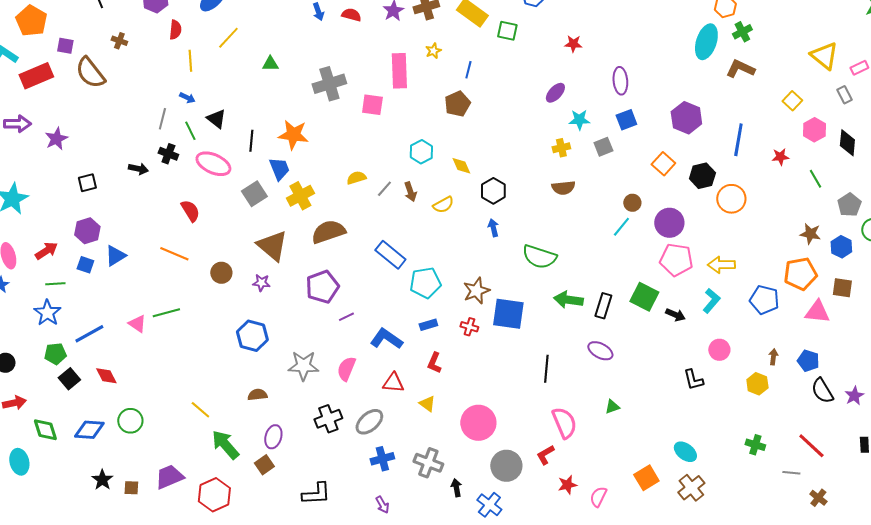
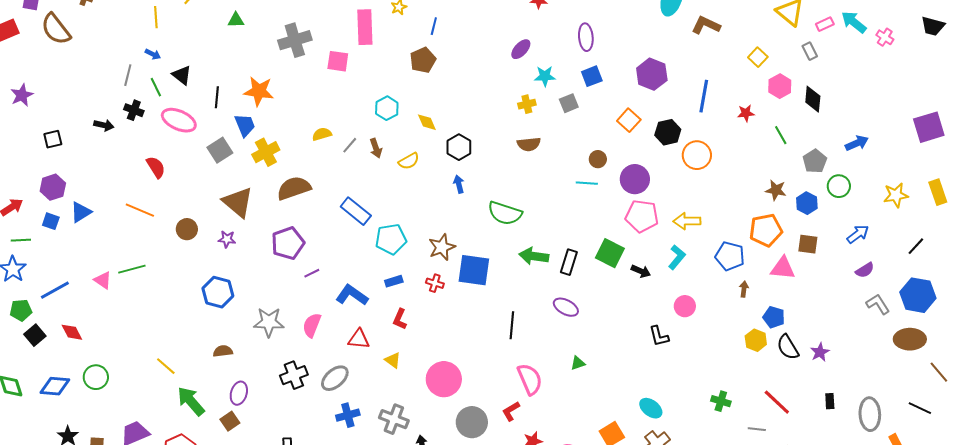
cyan line: (621, 227) -> (587, 183), turned 55
brown arrow: (773, 357) -> (744, 289), moved
yellow hexagon: (757, 384) -> (756, 340), moved

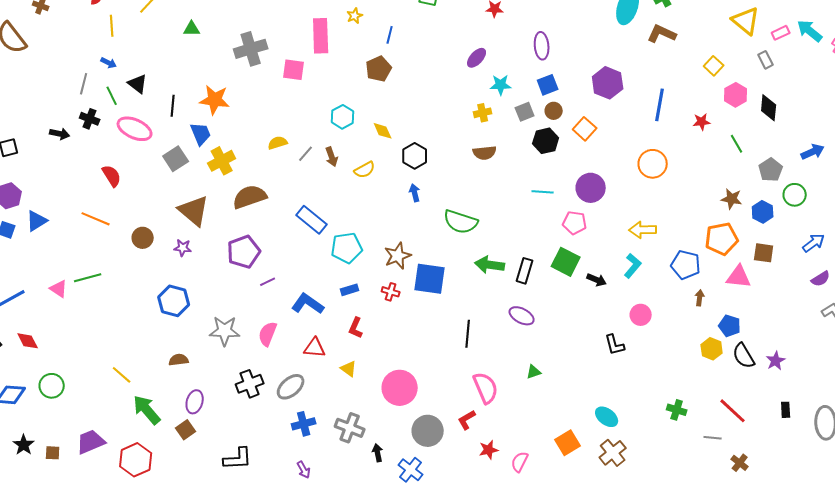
black hexagon: (668, 132) -> (546, 141), moved
brown circle: (598, 159) -> (554, 111), moved
pink pentagon: (642, 216) -> (575, 223), moved, size x0.7

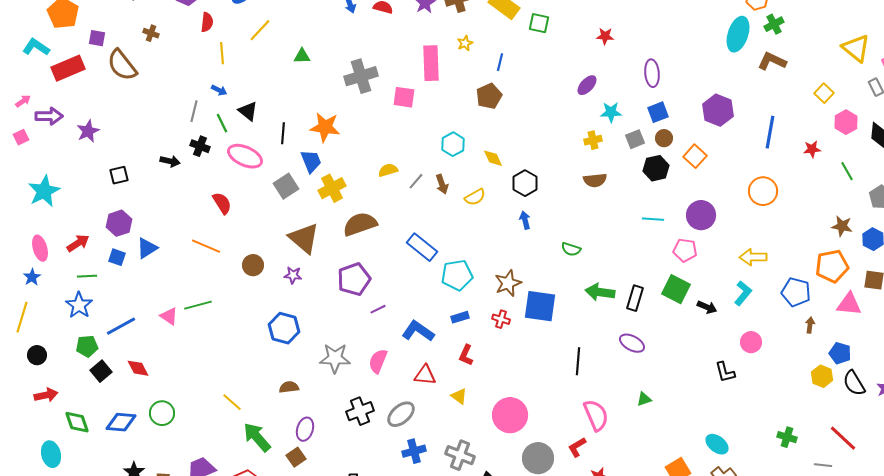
green semicircle: (461, 222) -> (571, 249), size x0.6

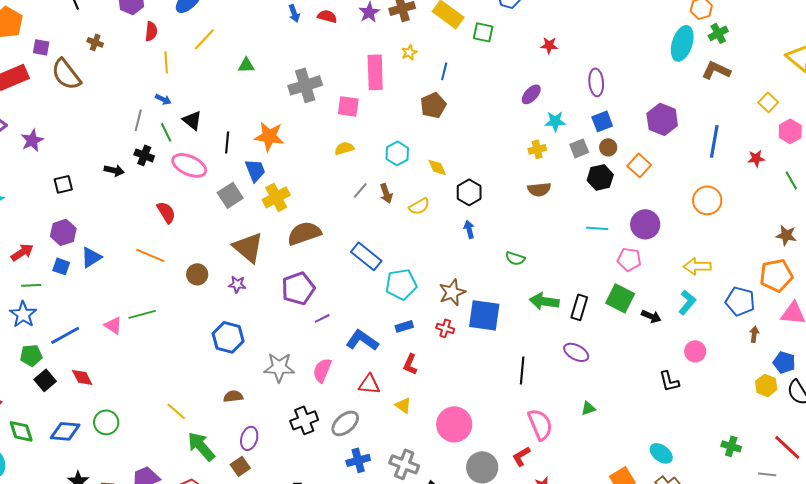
yellow semicircle: (388, 170) -> (344, 148), moved

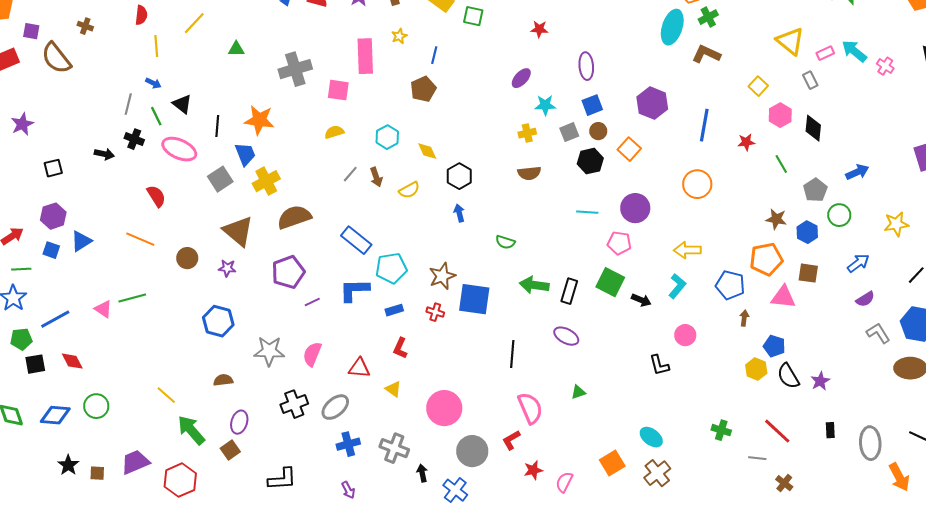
blue L-shape: (362, 340) -> (354, 290), moved, turned -36
black square: (45, 380) -> (35, 364), turned 30

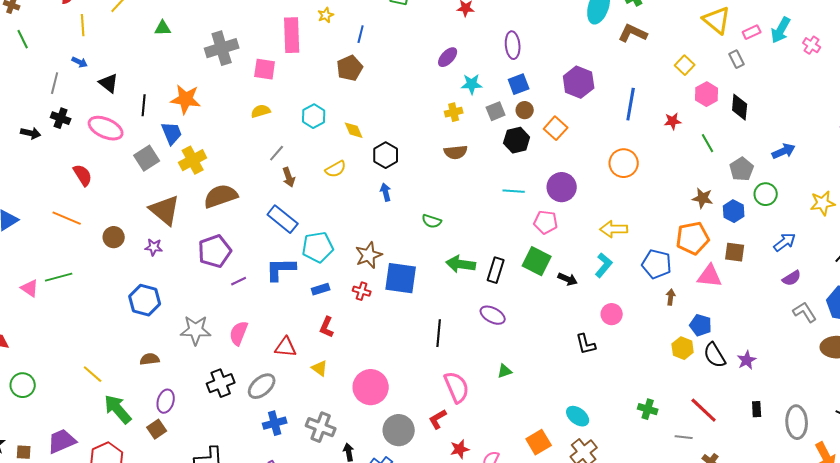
cyan arrow: (854, 51) -> (781, 30), turned -100
green line: (156, 116) -> (23, 39), moved
brown arrow: (376, 177) -> (289, 177), moved

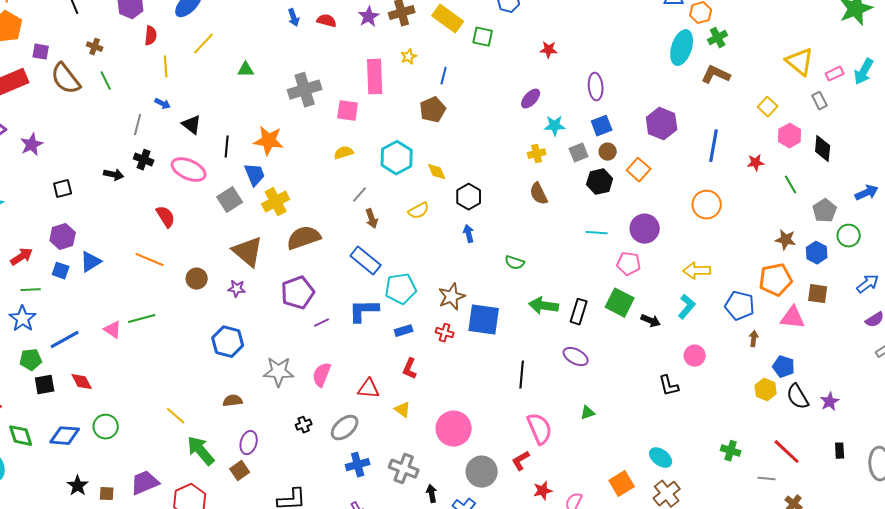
cyan hexagon: (314, 116) -> (397, 158), size x1.4
brown semicircle: (456, 152) -> (539, 194), turned 70
black cross: (221, 383) -> (304, 425), size x0.6

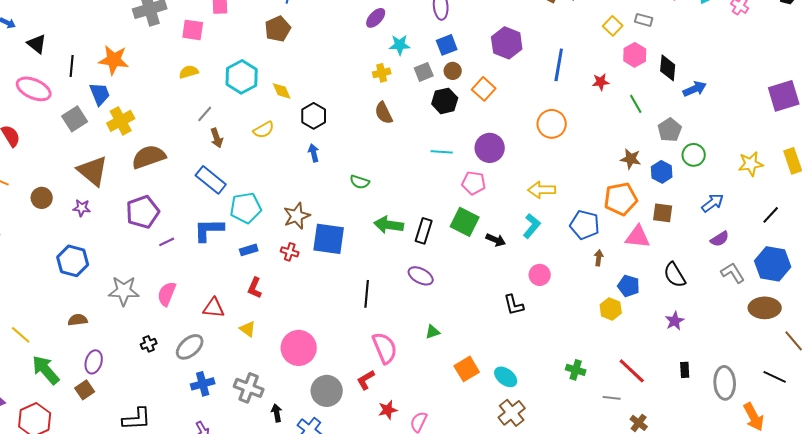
gray rectangle: (820, 101) -> (644, 20), moved, turned -48
blue arrow: (867, 193) -> (695, 89), moved
black semicircle: (798, 397) -> (675, 275), moved
orange square: (622, 484) -> (467, 369), moved

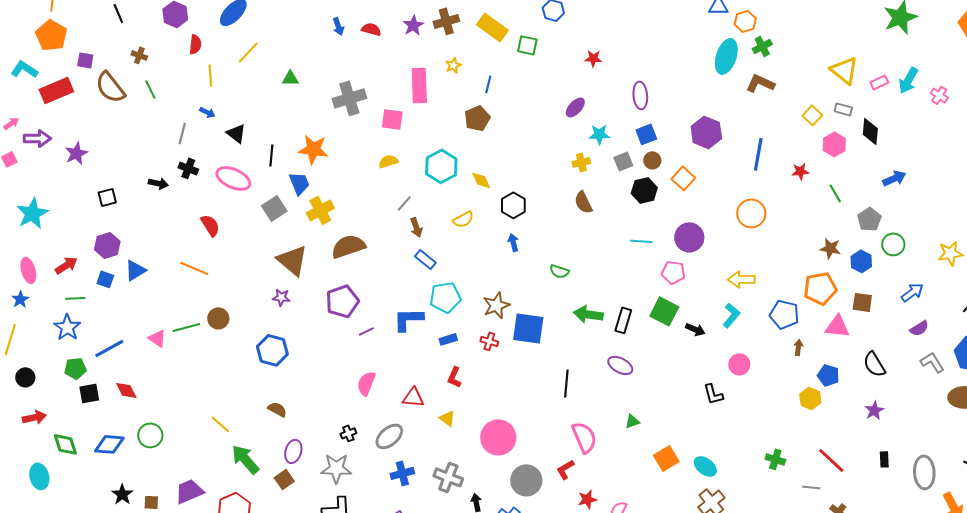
black diamond: (668, 68) -> (870, 131), moved
blue rectangle: (211, 180) -> (425, 259), moved, size x0.7
brown circle: (42, 198) -> (218, 318), moved
gray star: (124, 291) -> (336, 468), moved
brown semicircle: (78, 320) -> (277, 409), turned 36

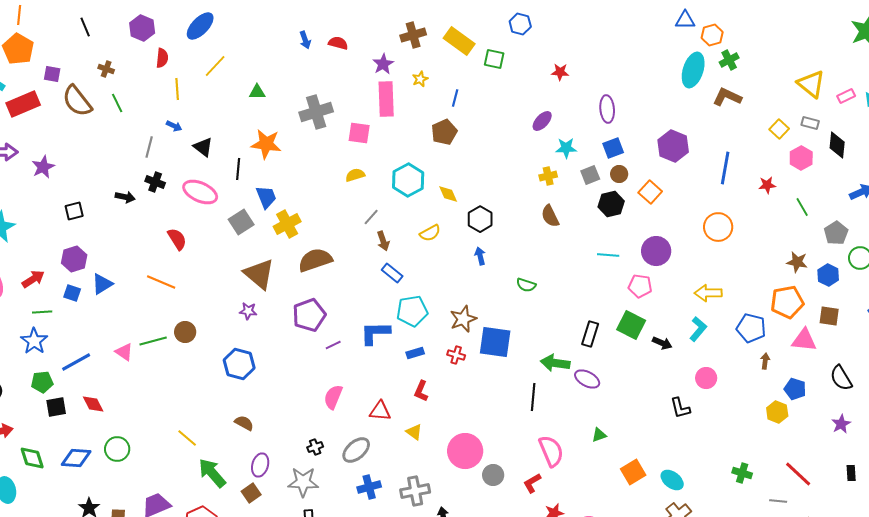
purple star: (413, 25) -> (383, 64), moved
orange star: (313, 149) -> (266, 144), moved
green arrow: (588, 314) -> (555, 363), moved
gray cross: (448, 477) -> (415, 491), turned -32
gray circle: (526, 480) -> (493, 475), moved, size x0.7

